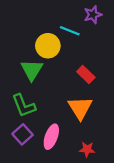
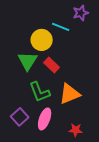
red rectangle: (86, 75) -> (52, 65), moved
green L-shape: (24, 106) -> (40, 92), moved
orange triangle: (80, 108) -> (70, 94), turned 40

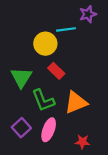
cyan line: (61, 27) -> (66, 29), turned -30
green triangle: (28, 61) -> (21, 77), moved

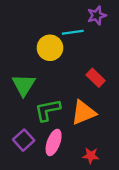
red rectangle: (56, 71) -> (96, 78), moved
green L-shape: (43, 100) -> (48, 110), turned 100

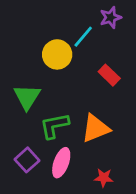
cyan line: (73, 32) -> (83, 37), turned -42
red rectangle: (96, 78) -> (109, 75), moved

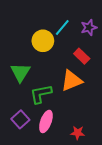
purple star: (111, 17) -> (89, 28), moved
orange triangle: (95, 128) -> (71, 81), moved

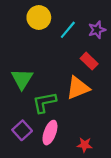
yellow circle: (43, 41) -> (39, 18), moved

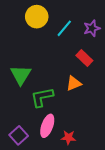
orange triangle: (78, 88) -> (74, 83), size x0.7
purple square: (22, 130) -> (19, 135), moved
red star: (85, 145) -> (68, 137), moved

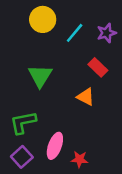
green triangle: (21, 75) -> (40, 76), moved
orange triangle: (74, 83) -> (86, 97), turned 49
green L-shape: (42, 97) -> (23, 123), moved

